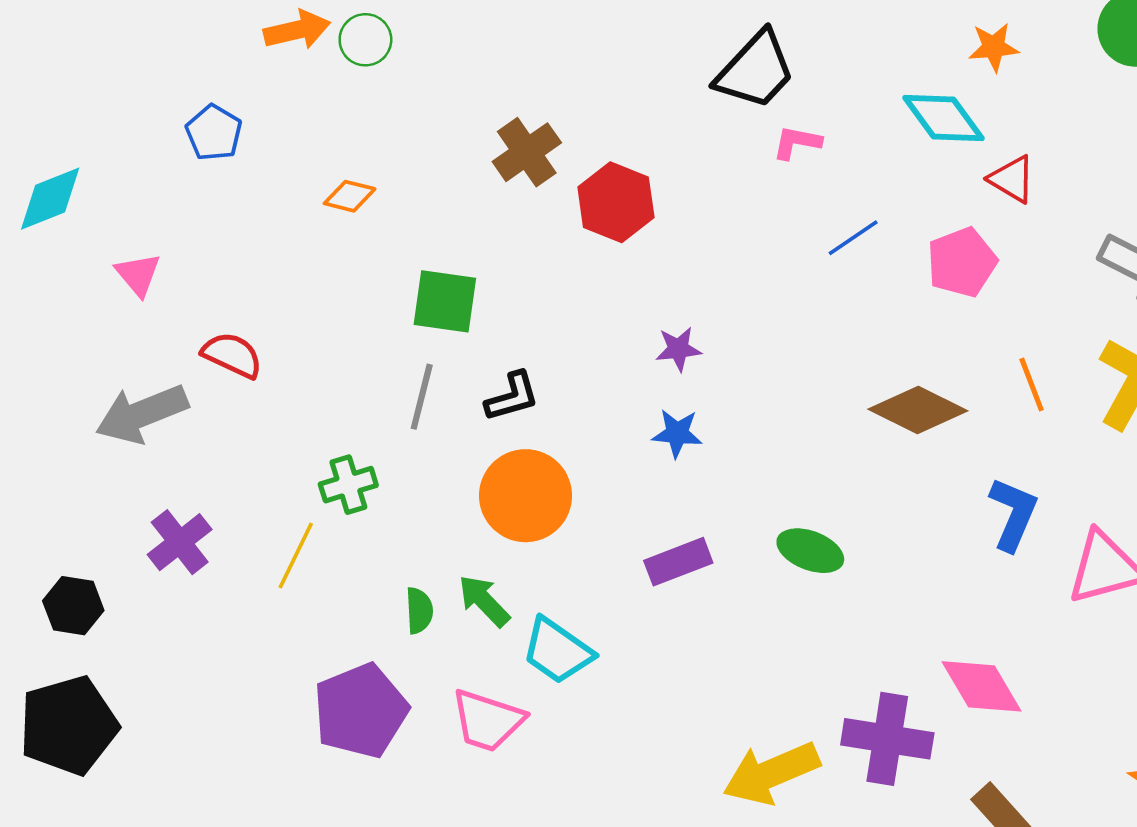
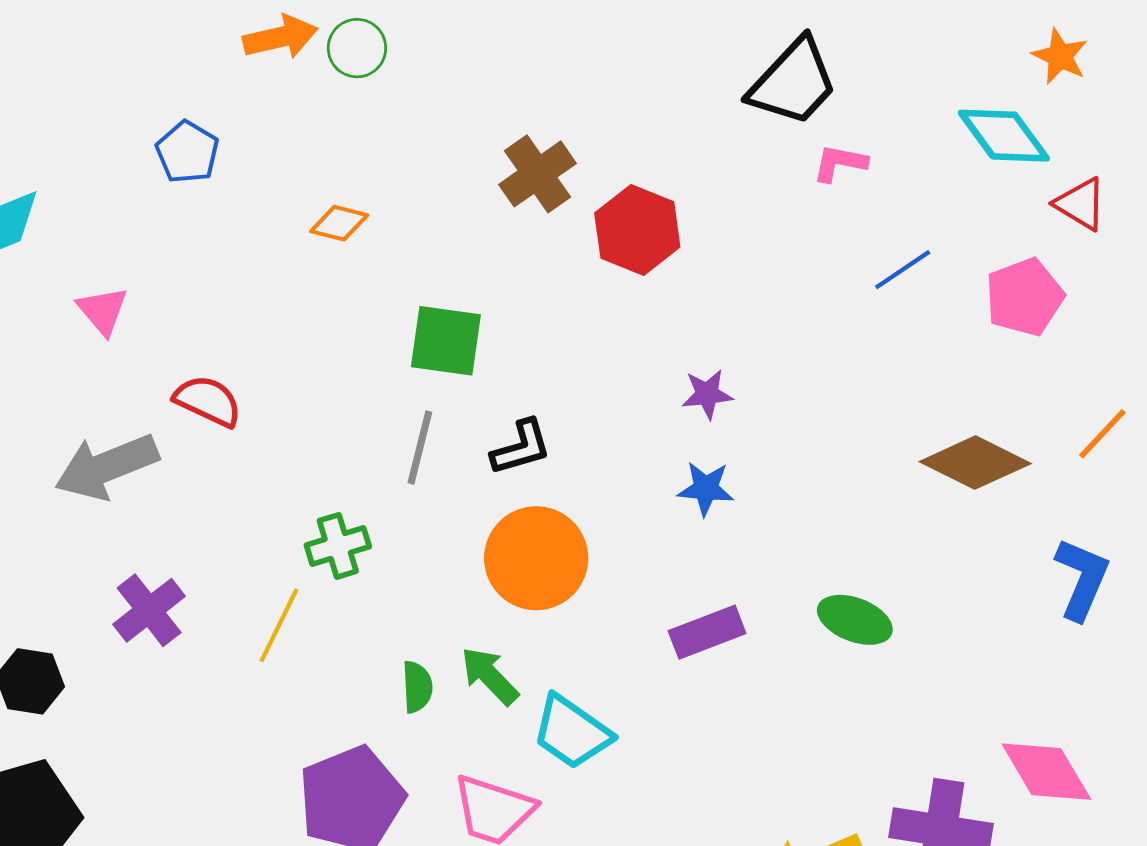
orange star: (994, 47) -> (1060, 56), turned 30
orange line: (1032, 384) -> (1102, 434), turned 64

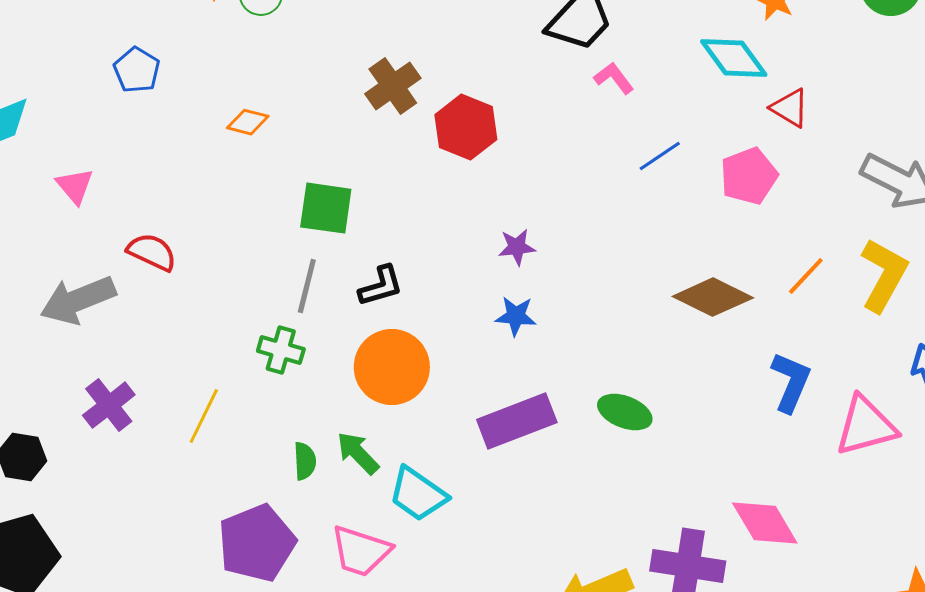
pink L-shape: (840, 163) -> (614, 78), turned 42
green cross: (338, 546) -> (281, 350), moved, turned 33
purple rectangle: (707, 632) -> (517, 421), size x1.4

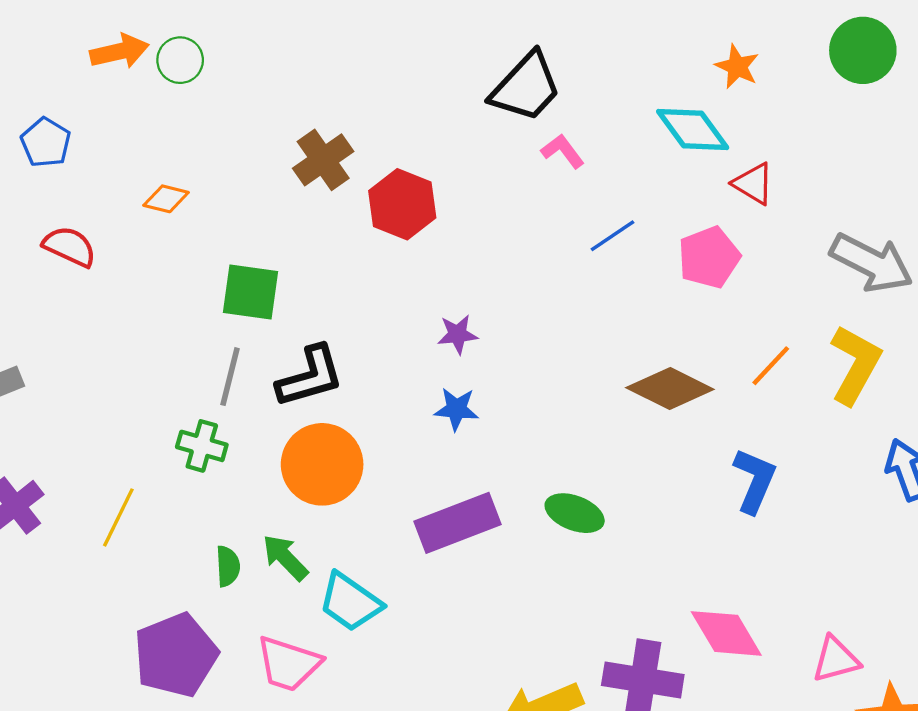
red semicircle: (152, 252) -> (70, 247), moved
black L-shape: (381, 286) -> (310, 377), size x1.4
pink triangle: (866, 426) -> (836, 659), moved, size x0.7

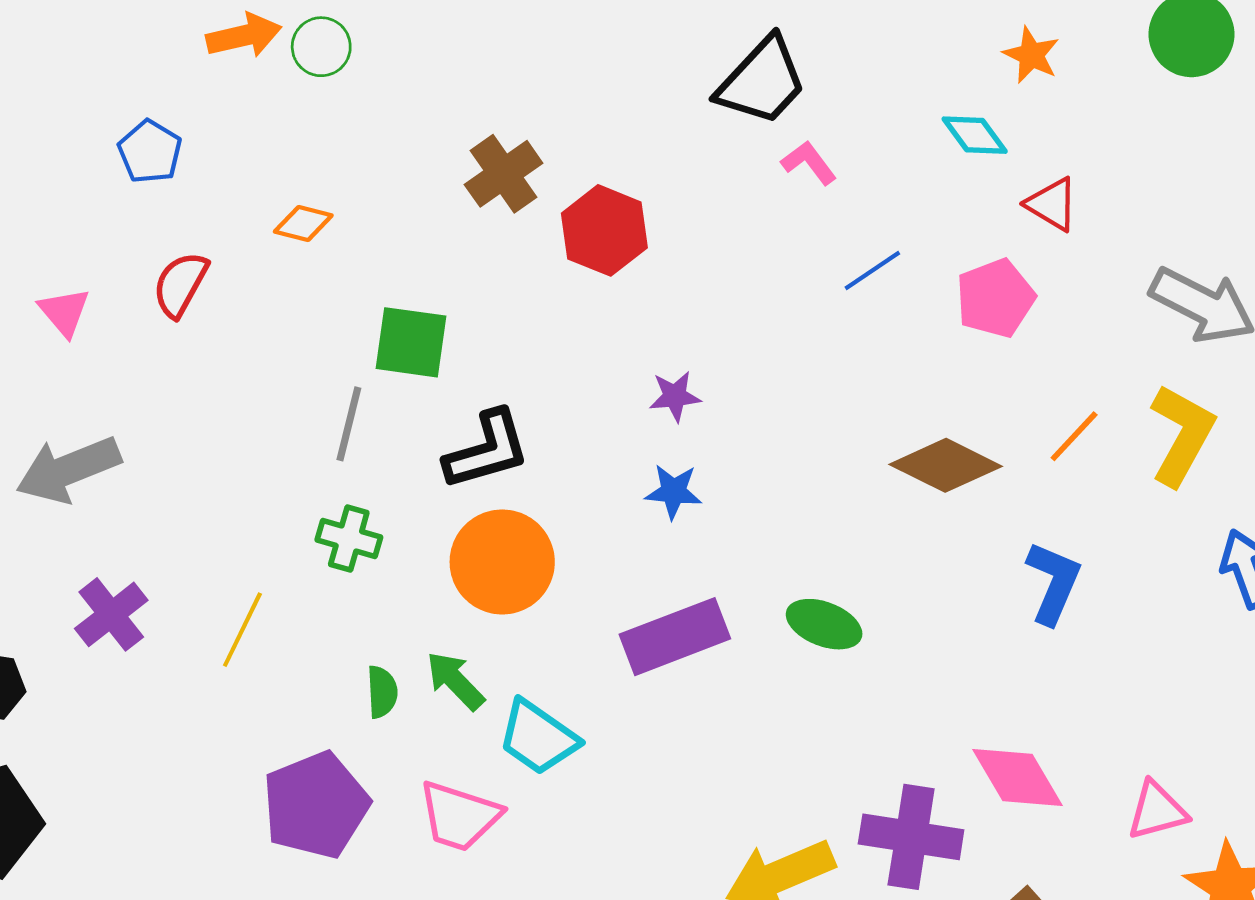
cyan diamond: (693, 129) -> (975, 135), size x0.7
red semicircle: (70, 247) -> (180, 284), turned -86
gray line: (230, 377) -> (349, 424), moved

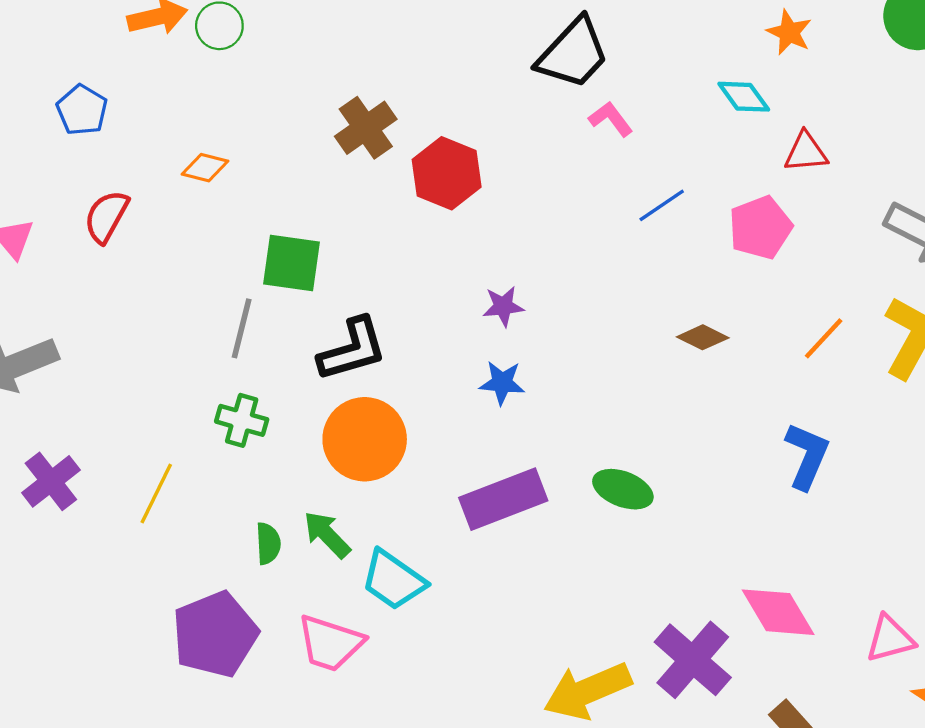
red triangle: (1052, 204) -> (806, 152), turned -36
brown diamond: (946, 465) -> (703, 337), moved, size x0.6
purple cross: (911, 837) -> (693, 660), turned 32

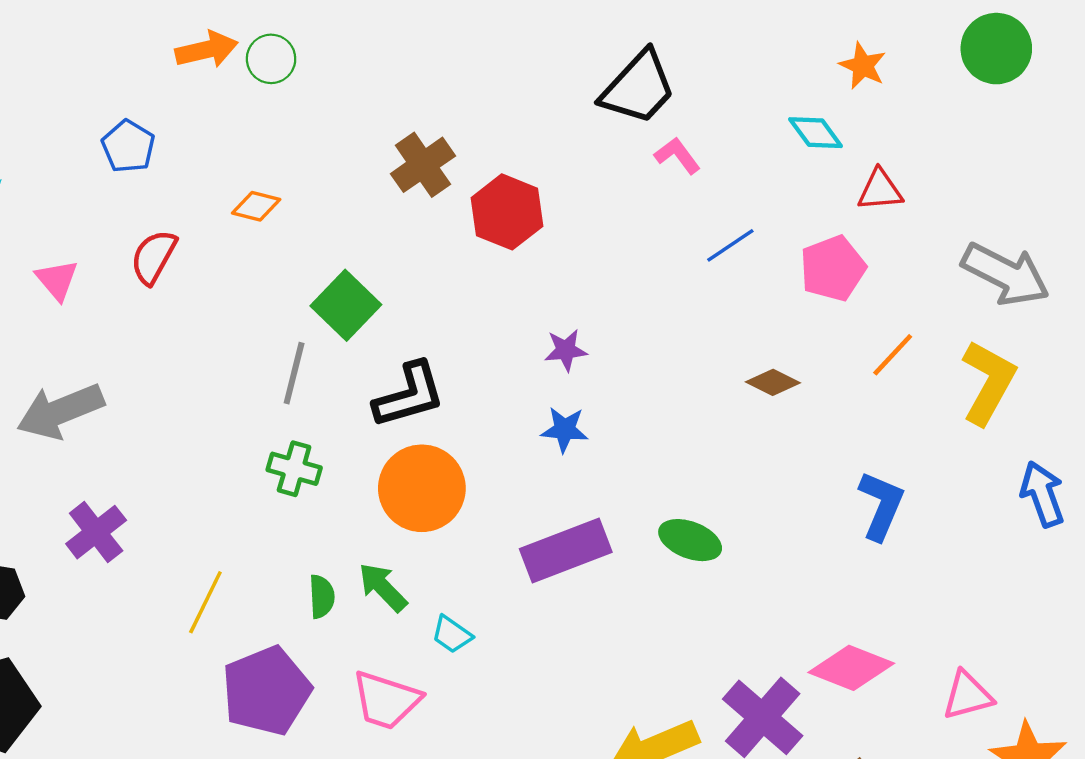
green square: (291, 263) -> (346, 305), turned 36
orange line: (824, 338) -> (893, 355), moved
yellow line: (156, 494) -> (205, 602), moved
cyan trapezoid: (393, 580) -> (452, 634), size x0.6
pink diamond: (778, 612) -> (851, 668), turned -38

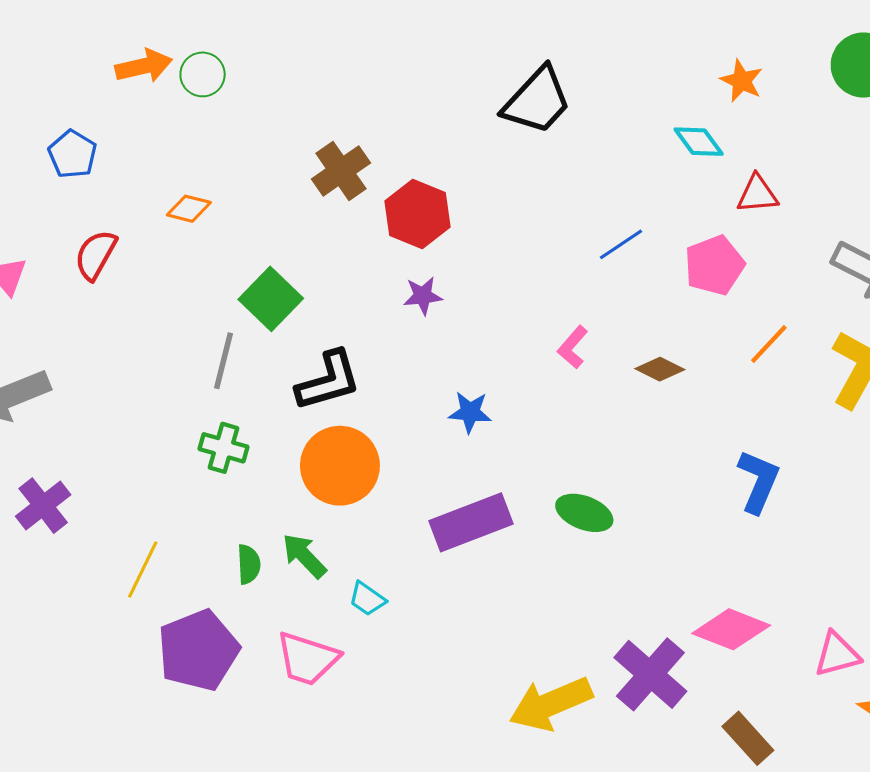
pink L-shape: (677, 156) -> (573, 347), moved, turned -102
purple star: (566, 350) -> (423, 296), moved

